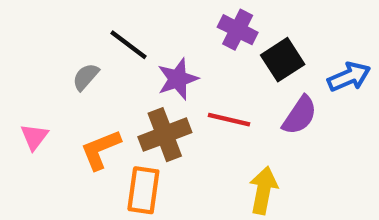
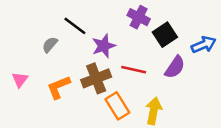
orange rectangle: (143, 190) -> (117, 106), moved, turned -40

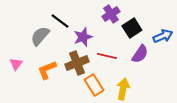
purple cross: (139, 17) -> (111, 14), turned 30
gray semicircle: (50, 45) -> (40, 36), size x1.5

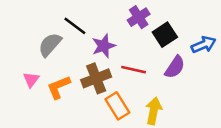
pink triangle: (16, 64) -> (31, 80), moved

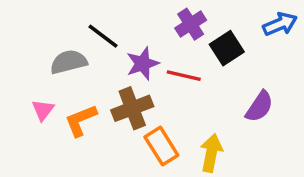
gray semicircle: (50, 45) -> (69, 62), turned 35
blue arrow: (204, 45) -> (280, 24), moved
purple semicircle: (175, 67) -> (259, 107), moved
red line: (134, 70) -> (184, 76), moved

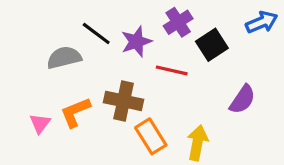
purple star: (143, 64) -> (136, 42), moved
brown cross: (132, 108) -> (124, 101), turned 33
pink triangle: (43, 110) -> (40, 123), moved

